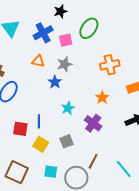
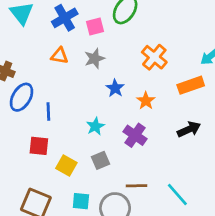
orange cross: (110, 65) -> (154, 57), turned -36
blue star: (55, 82) -> (115, 88), moved
cyan star: (68, 108) -> (95, 126), moved
blue line: (39, 121) -> (48, 112), moved
brown line: (93, 161) -> (137, 186), turned 63

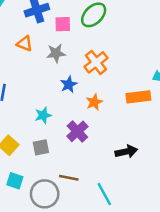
orange cross: (154, 57) -> (96, 62), moved
black arrow: (189, 129) -> (126, 152), moved

